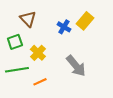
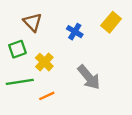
yellow rectangle: (85, 21) -> (111, 22), moved

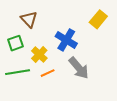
blue cross: (75, 32) -> (66, 40), moved, size x1.5
orange line: (47, 96) -> (48, 73), moved

